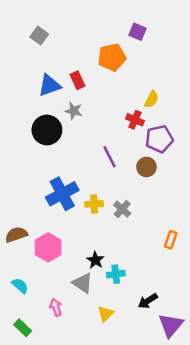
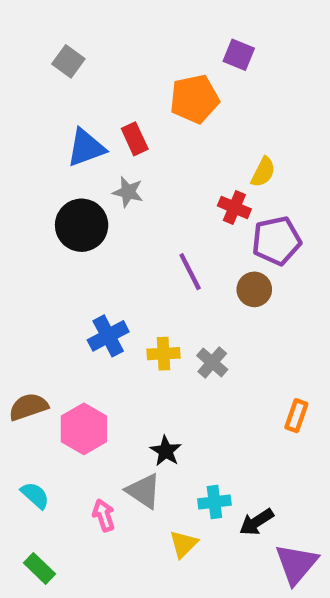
blue cross: (62, 194) -> (108, 336), size x0.7
cyan cross: (116, 274) -> (214, 502), moved
pink arrow: (56, 307) -> (104, 515), moved

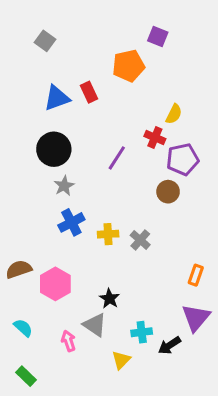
gray star: (128, 192) -> (64, 186), moved, turned 30
purple line: (190, 272) -> (117, 158), moved, turned 60
purple triangle: (296, 564) -> (196, 318), moved

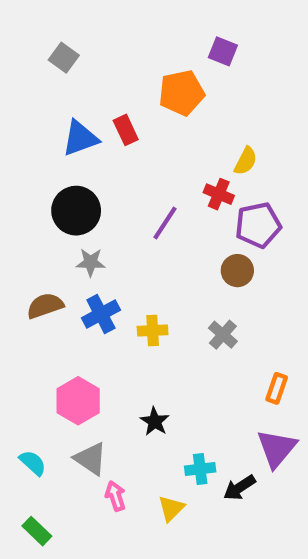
gray star: (64, 186) -> (91, 262), turned 30
gray cross: (140, 240) -> (223, 335), moved
brown semicircle: (19, 269) -> (45, 306), moved
gray triangle: (95, 325) -> (91, 459), moved
pink arrow: (68, 341) -> (115, 496), moved

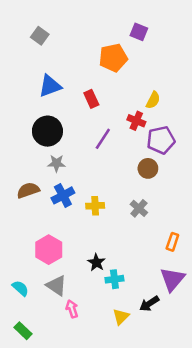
red rectangle: (126, 130) -> (91, 99), moved
cyan cross: (200, 469) -> (114, 279), moved
yellow triangle: (171, 508) -> (121, 317), moved

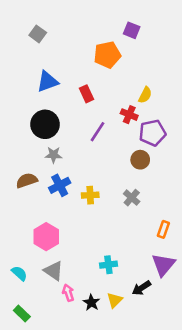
black star: (96, 262) -> (91, 303), moved

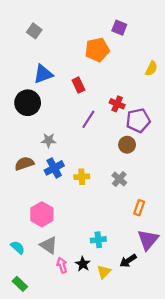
yellow semicircle: (145, 95) -> (151, 68), moved
black circle: (45, 124) -> (28, 103), moved
orange rectangle: (163, 229) -> (139, 208), moved
black star: (91, 303) -> (83, 264), moved

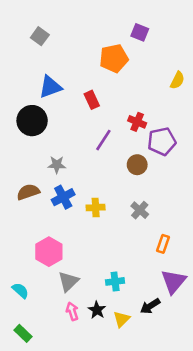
brown circle: (127, 145) -> (137, 165), moved
gray triangle: (49, 245) -> (68, 281), moved, turned 42

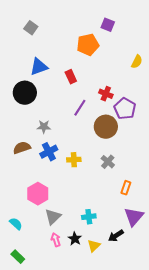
purple pentagon: (162, 141) -> (125, 109), turned -30
brown circle: (137, 165) -> (106, 127), size x1.5

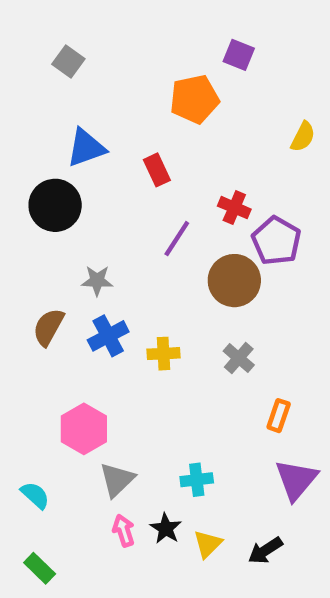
brown semicircle: (22, 148) -> (48, 327), turned -42
black arrow: (116, 236) -> (265, 551), moved

